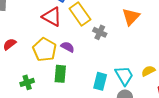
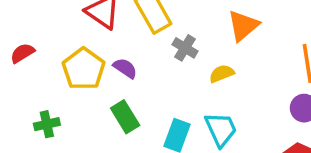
yellow semicircle: (148, 71) -> (222, 74), moved
green rectangle: (60, 74) -> (125, 117), moved, turned -42

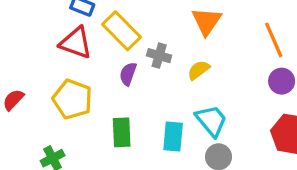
purple semicircle: (125, 68) -> (128, 74), moved, turned -90
green rectangle: (125, 117) -> (122, 132), turned 44

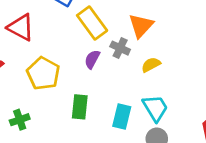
orange triangle: (206, 21) -> (141, 26), moved
red triangle: (76, 43) -> (21, 27), moved

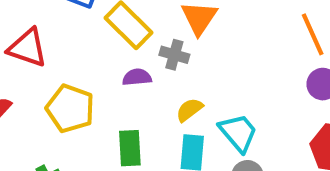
purple semicircle: (92, 59) -> (137, 77), turned 66
yellow semicircle: (151, 65) -> (189, 110), moved

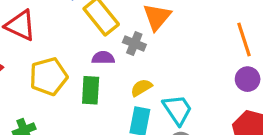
yellow pentagon: (70, 109) -> (49, 76), turned 30
green rectangle: (130, 148) -> (91, 90), moved

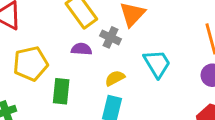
green rectangle: (91, 90) -> (61, 91), moved
cyan trapezoid: (177, 110) -> (157, 64), moved

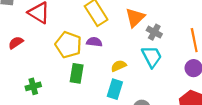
gray cross: (111, 37) -> (154, 32), moved
yellow pentagon: (31, 64) -> (68, 45), moved, turned 30

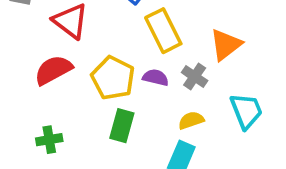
gray cross: (154, 32) -> (195, 77), moved
red semicircle: (16, 43) -> (53, 70), moved, size x1.5

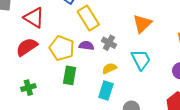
orange triangle: (226, 45) -> (142, 24), moved

